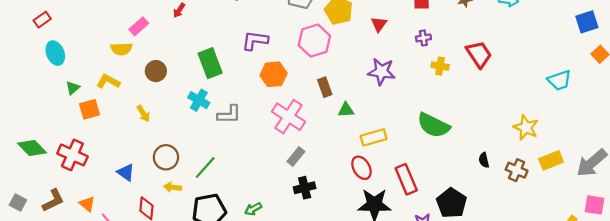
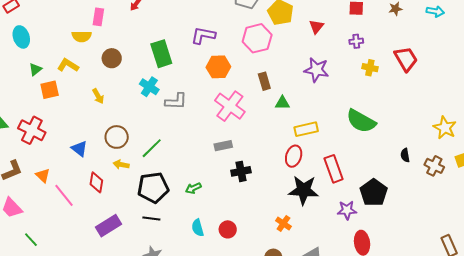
pink rectangle: (139, 26) -> (98, 17), turned -42
gray rectangle: (296, 157) -> (223, 146), moved, turned 36
red ellipse: (361, 168) -> (294, 156), turned 45

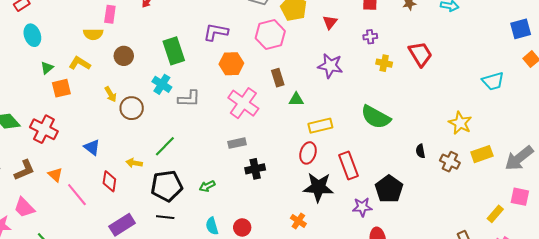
brown circle: (117, 137) -> (132, 108), moved

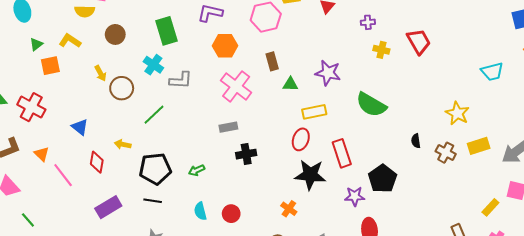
purple star: (330, 66) -> (328, 73), moved
green line: (165, 146) -> (154, 115), moved

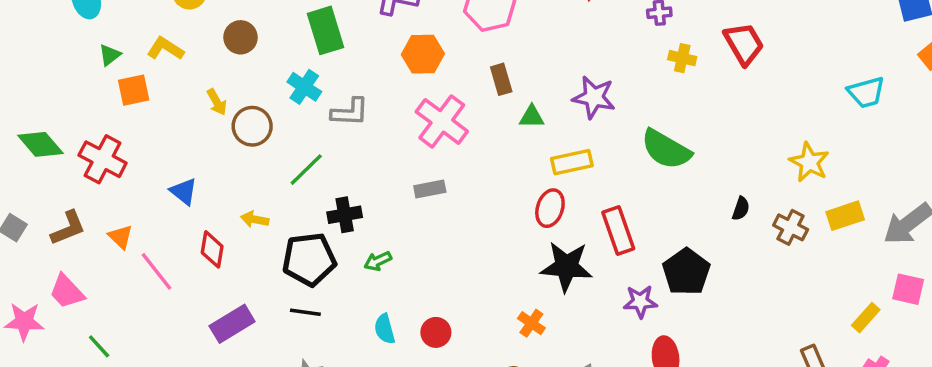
black semicircle: (416, 141) -> (741, 209), turned -152
black cross: (246, 154) -> (345, 215), moved

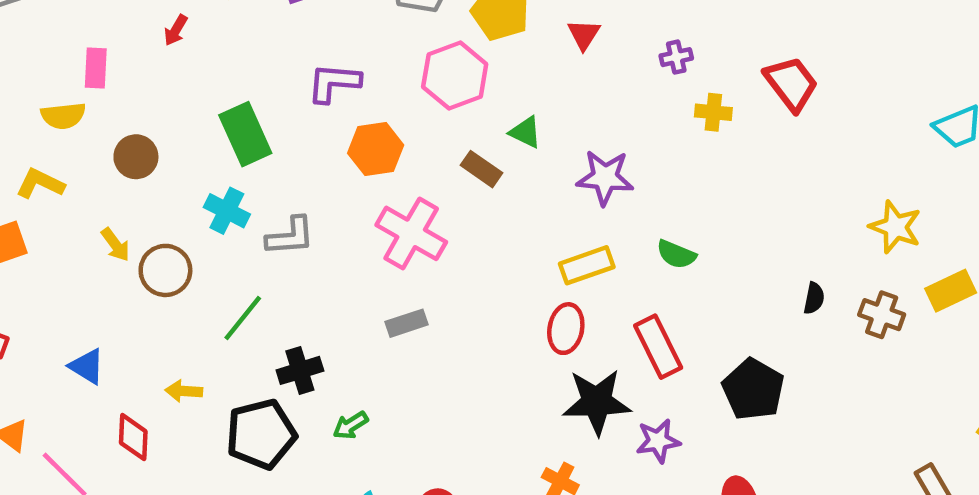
brown rectangle: (501, 79) -> (481, 169), turned -32
green triangle: (532, 117) -> (525, 132), moved, turned 32
green semicircle: (666, 149) -> (676, 254), moved, size x0.6
purple star: (640, 302) -> (658, 441), moved

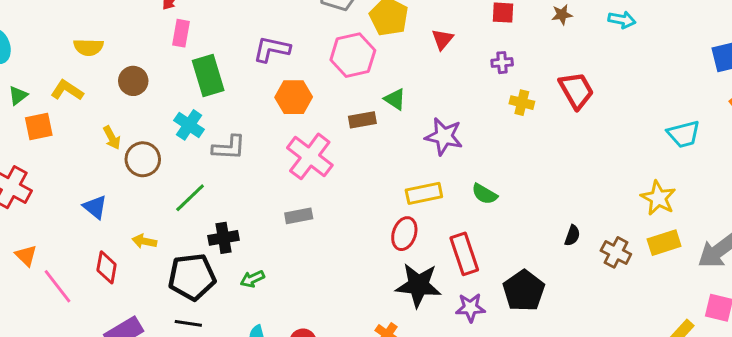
pink rectangle: (96, 68) -> (181, 33), moved
brown rectangle: (481, 169) -> (362, 120), turned -52
yellow star: (895, 227) -> (658, 198), moved
blue triangle: (87, 366) -> (95, 207), moved
purple star: (658, 441) -> (470, 308), moved

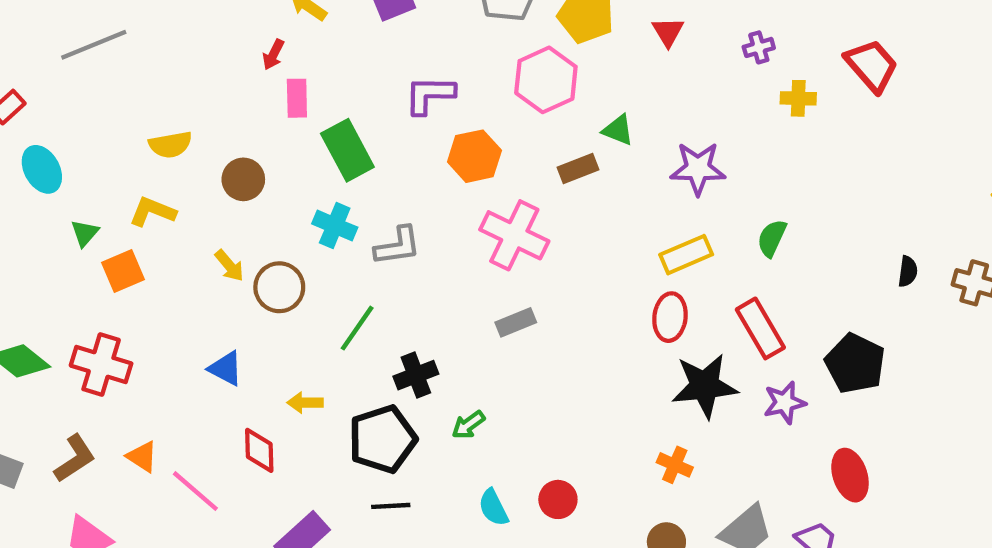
green semicircle: (484, 194) -> (772, 238), turned 96

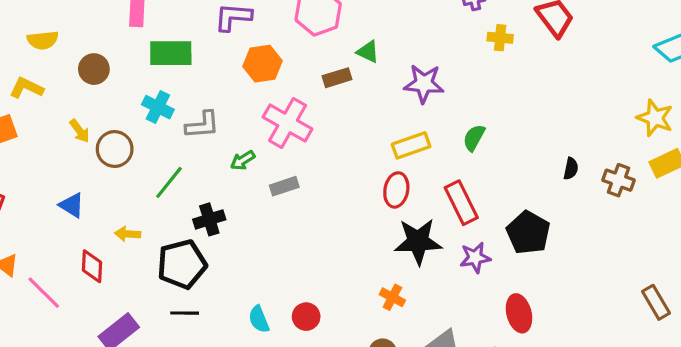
green rectangle: (347, 150) -> (171, 53), turned -66
green arrow: (468, 425) -> (243, 160), moved

